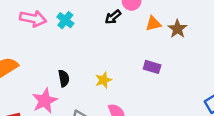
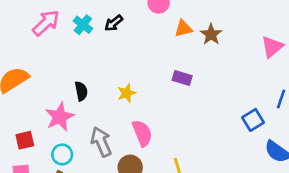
black arrow: (113, 17) -> (114, 23), moved
pink arrow: (33, 19) -> (46, 23), turned -55

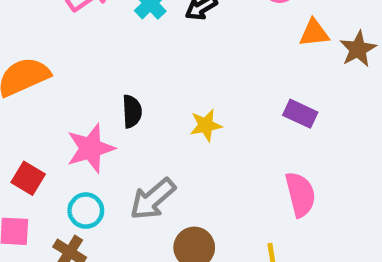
pink semicircle: (142, 133) -> (300, 194), moved
red square: (25, 140) -> (28, 178), turned 36
gray arrow: (101, 142) -> (153, 199), turned -116

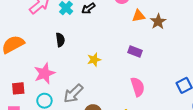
black semicircle: (132, 111) -> (60, 40), moved
red square: (28, 178) -> (18, 88), turned -32

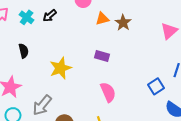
yellow star: (94, 60) -> (60, 68), size x1.5

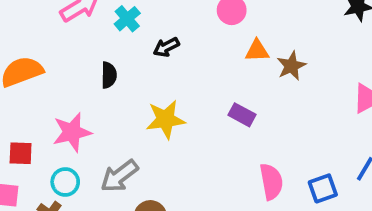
black arrow: (50, 16) -> (166, 47), moved
pink semicircle: (108, 92) -> (271, 182), moved

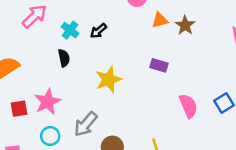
cyan cross: (127, 19) -> (70, 30), moved
red square: (21, 153) -> (19, 109), moved

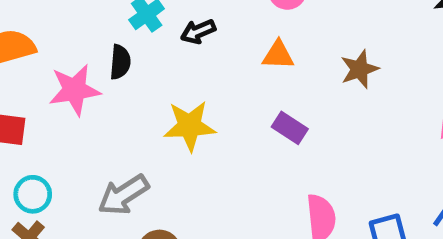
orange triangle: (160, 20) -> (278, 55), moved
pink star: (47, 102) -> (75, 90), moved
cyan circle: (50, 136) -> (33, 194), moved

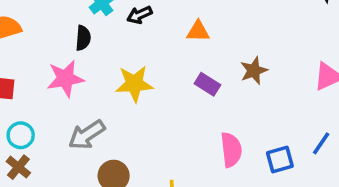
brown star: (359, 69) -> (254, 71), moved
pink star: (75, 90) -> (65, 79), moved

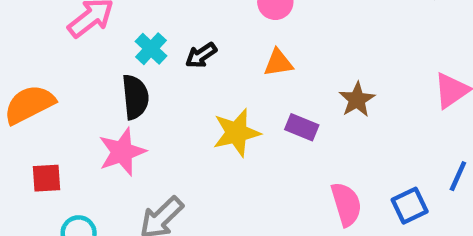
black semicircle: (83, 38) -> (135, 97), size x1.4
yellow star: (134, 84) -> (236, 133), moved

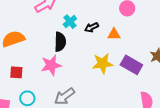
orange triangle: (278, 63) -> (114, 34), moved
purple rectangle: (302, 127) -> (131, 65), size x1.5

